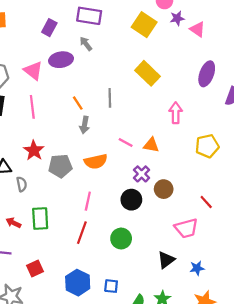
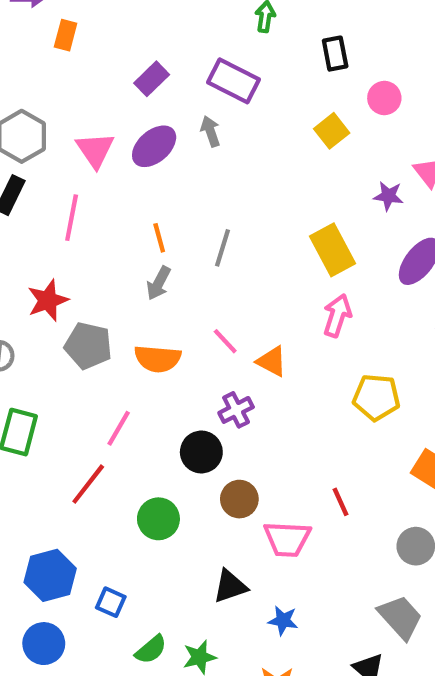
purple star: (177, 18) -> (388, 196), moved
yellow square: (144, 25) -> (332, 131), size x0.7
purple ellipse: (61, 60) -> (154, 146), turned -50
yellow rectangle: (148, 73) -> (332, 250), moved
brown circle: (164, 189) -> (239, 499), moved

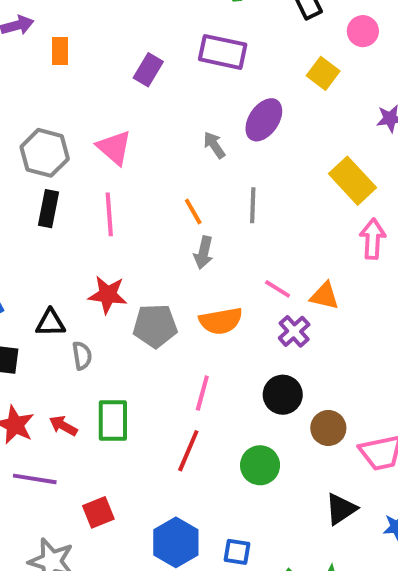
gray arrow: (210, 131) -> (214, 145), moved
purple ellipse: (154, 146) -> (264, 120), moved
red star: (48, 300) -> (108, 295), turned -30
purple cross: (236, 410) -> (294, 331), moved

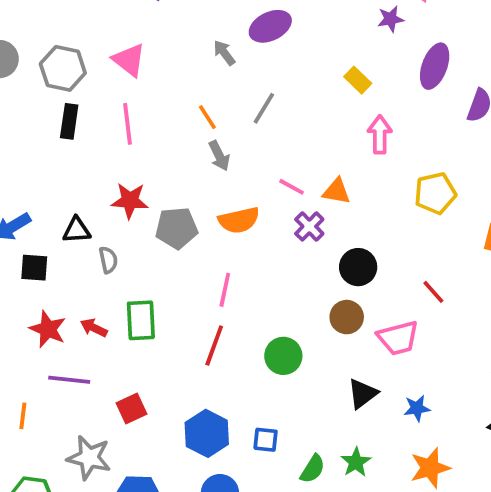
purple ellipse: (264, 120) -> (270, 26), turned 33
yellow rectangle: (352, 181) -> (358, 80), size x0.6
gray line: (253, 205) -> (264, 108), turned 32
gray arrow: (204, 253) -> (219, 156), turned -36
black circle: (283, 395) -> (358, 267), moved

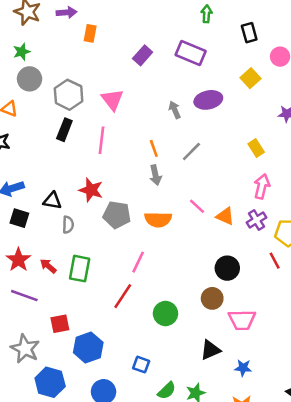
purple cross: (309, 226) -> (256, 220), moved
red line: (433, 292) -> (275, 261), moved
blue hexagon: (207, 433) -> (88, 348), moved

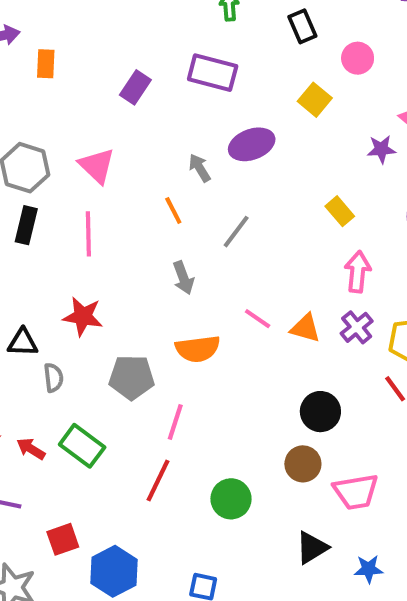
orange line: (154, 148) -> (173, 211), moved
gray pentagon: (117, 215) -> (132, 377), moved
green rectangle: (80, 269) -> (82, 446), turned -56

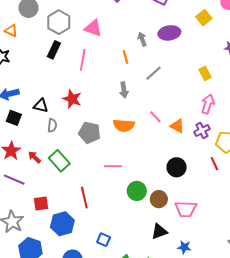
pink triangle: (97, 166) -> (93, 28), turned -36
pink line: (175, 422) -> (113, 166), moved, turned 60
brown circle: (303, 464) -> (159, 199), moved
red line: (158, 480) -> (84, 198), moved, turned -50
green circle: (231, 499) -> (137, 191), moved

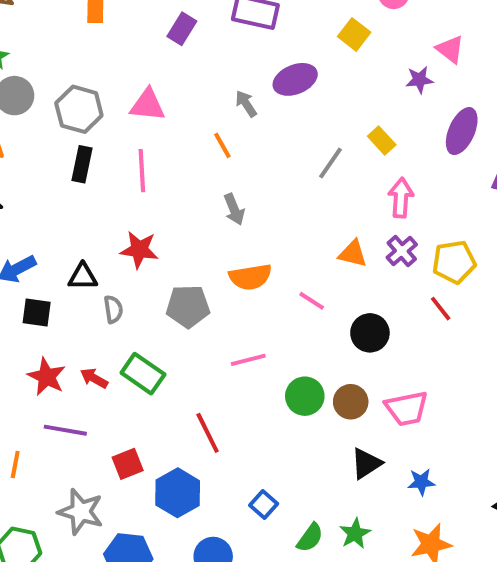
gray line: (154, 73) -> (331, 163), moved
pink line: (155, 117) -> (312, 301), moved
blue square: (104, 240) -> (264, 505), turned 32

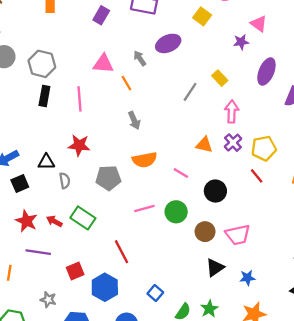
pink triangle: (148, 105) -> (103, 64), moved
black square: (37, 313) -> (20, 183), turned -30
green circle: (305, 396) -> (176, 212), moved
gray star: (81, 512) -> (48, 300), size x0.6

